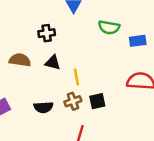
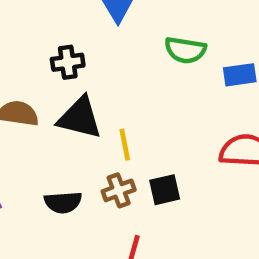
black triangle: (53, 63) -> (80, 118), size x1.5

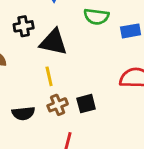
black triangle: (80, 118) -> (53, 42), moved
yellow line: (125, 145) -> (49, 76), moved

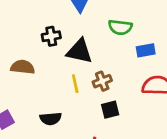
blue rectangle: (131, 31) -> (146, 50), moved
brown cross: (58, 105) -> (102, 81), moved

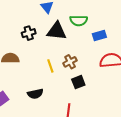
black triangle: (79, 51) -> (57, 31), moved

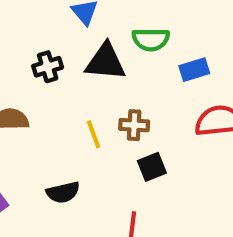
brown cross: (70, 62) -> (134, 125), turned 32

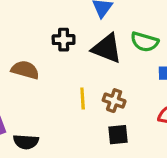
black semicircle: (63, 192) -> (26, 142), moved

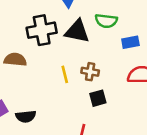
black cross: (64, 40) -> (42, 30), size x1.6

